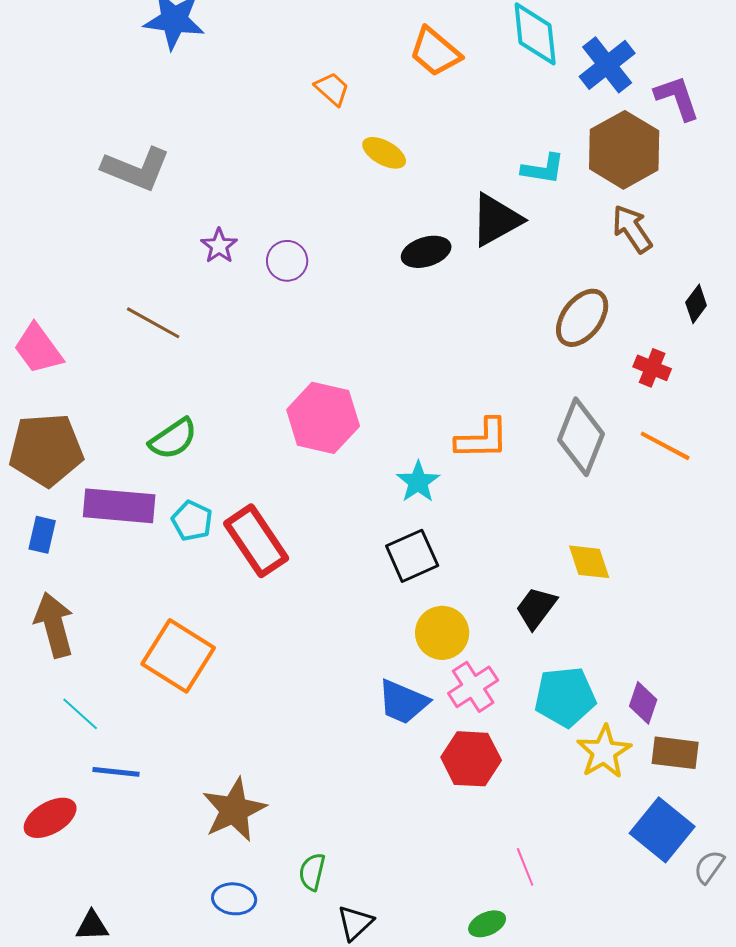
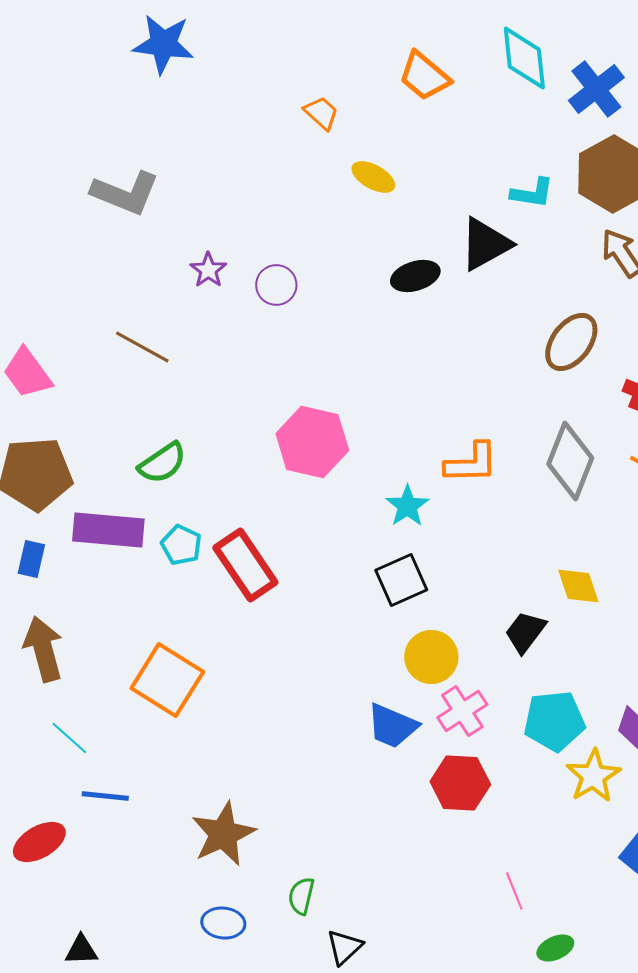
green ellipse: (487, 924) -> (555, 948), moved

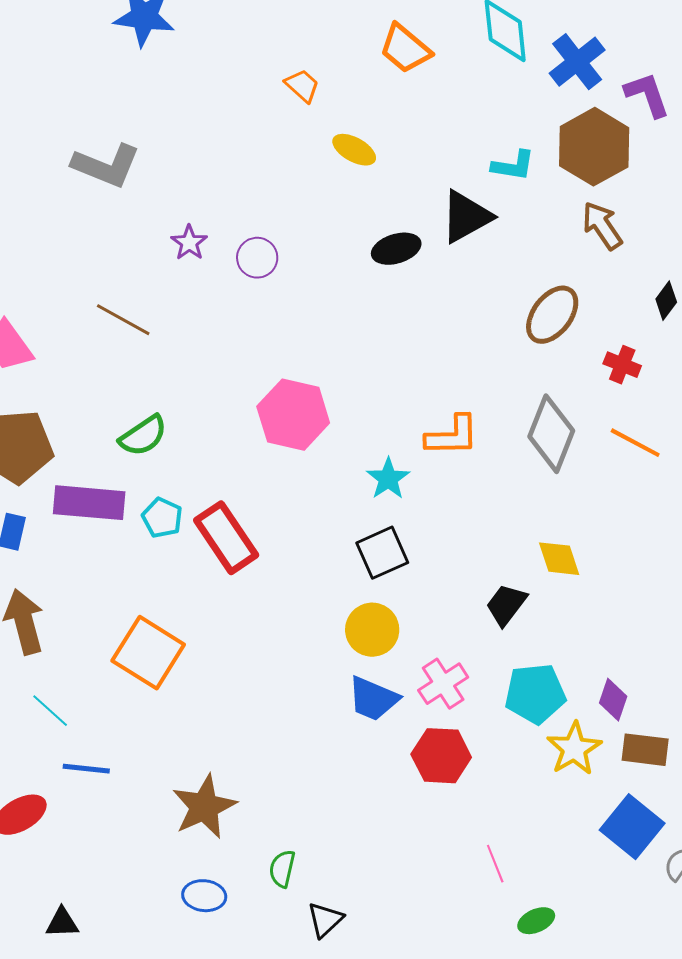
yellow circle: (431, 657) -> (372, 630), moved

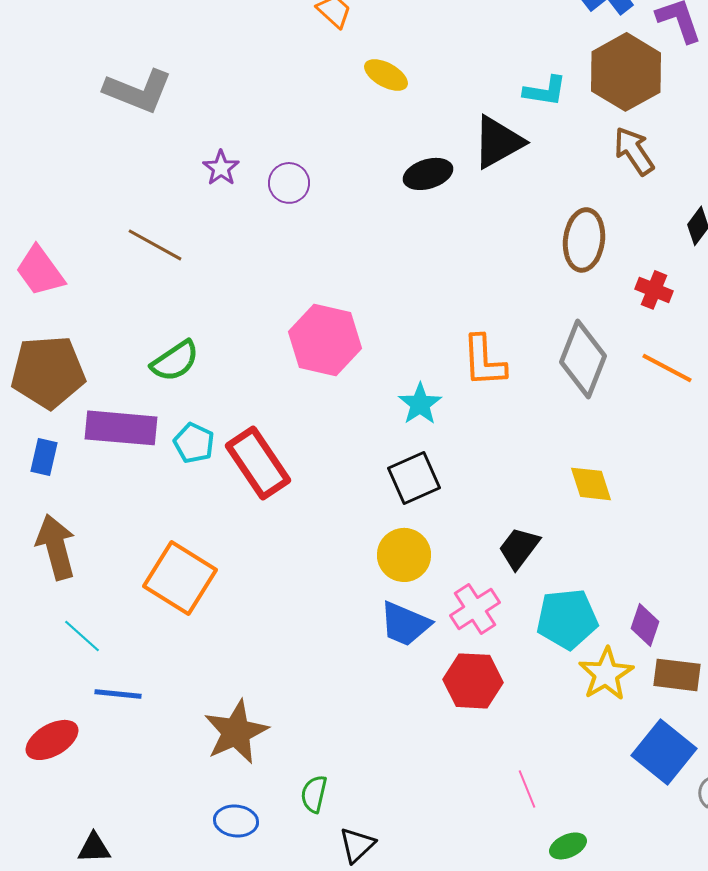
brown ellipse: (552, 315) -> (584, 240), turned -30
orange L-shape: (452, 436) -> (484, 361), turned 88
black trapezoid: (506, 605) -> (519, 548), moved

